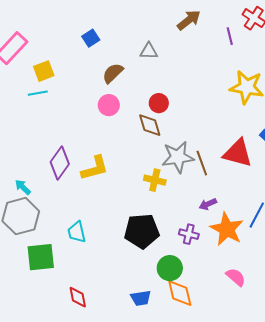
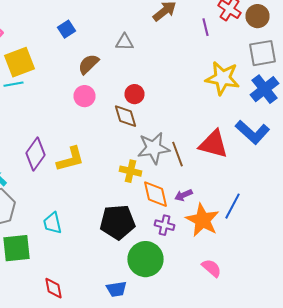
yellow square: (44, 71) -> (20, 62), size x1.4
green circle: (170, 268) -> (146, 259), size x1.4
orange diamond: (180, 293) -> (156, 194), moved

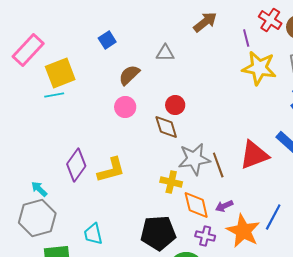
yellow star: (222, 78) -> (259, 68), moved
red triangle: (214, 144) -> (254, 155), turned -36

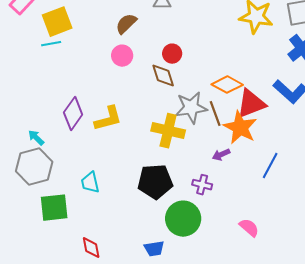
yellow cross: (171, 182) -> (168, 131), size x1.5
orange diamond: (196, 205) -> (227, 85), moved, turned -48
orange star: (243, 231) -> (240, 128), moved

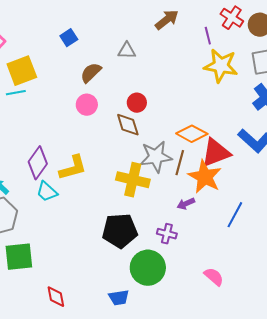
brown line: (215, 114) -> (180, 163), turned 35
cyan trapezoid: (90, 183) -> (47, 192), moved, turned -35

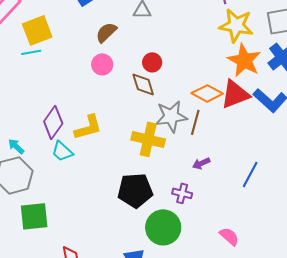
red triangle: (216, 153) -> (235, 94), moved
orange star: (205, 177) -> (244, 60), moved

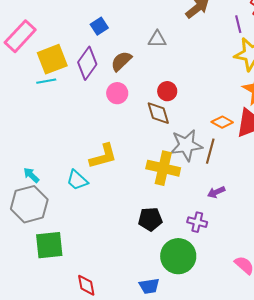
orange diamond: (207, 93) -> (222, 122), size x0.7
purple diamond: (53, 122) -> (87, 63), moved
black pentagon: (135, 190) -> (150, 219), size x0.7

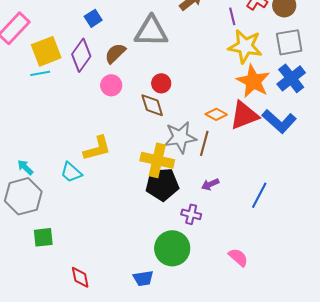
gray triangle: (157, 39) -> (151, 31), size x1.8
black pentagon: (150, 219) -> (162, 184), moved, size x1.4
green square: (49, 245) -> (43, 237), size x0.7

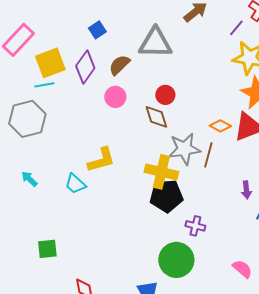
purple line: (232, 16) -> (236, 28), turned 54
purple arrow: (210, 184) -> (246, 190), moved, turned -72
gray hexagon: (23, 196) -> (27, 119), moved

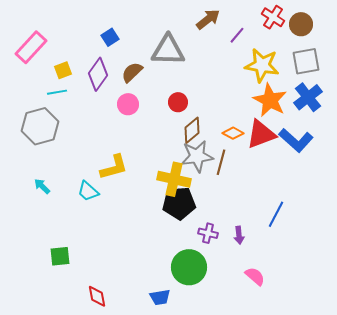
purple line: (236, 28) -> (237, 35), moved
yellow square: (50, 63) -> (63, 70), size x0.6
brown diamond: (156, 117) -> (192, 130), moved, turned 68
purple arrow: (246, 190) -> (239, 235), moved

